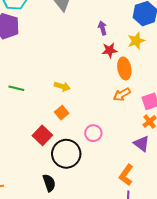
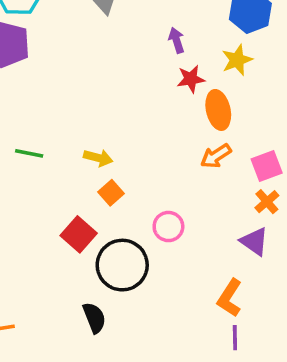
yellow arrow: (62, 86) -> (98, 158), moved

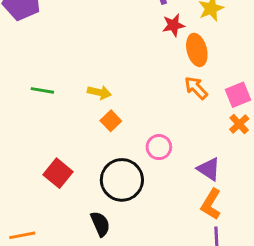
orange arrow: (216, 156) -> (196, 88), turned 80
red square: (79, 234) -> (58, 173), moved
purple triangle: (254, 241) -> (209, 169), moved

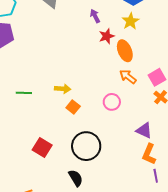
pink circle: (159, 147) -> (112, 102), moved

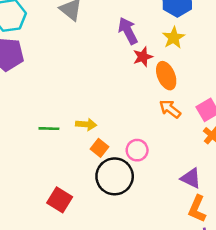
purple arrow: (95, 16) -> (128, 31), size x1.5
green line: (24, 93) -> (49, 129), moved
pink circle: (112, 102) -> (137, 150), moved
black circle: (86, 146) -> (115, 176), moved

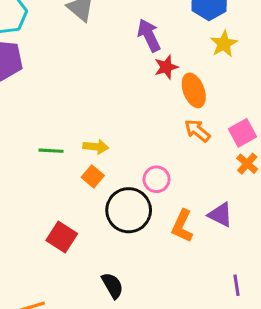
yellow star: (174, 38) -> (224, 44), moved
orange square: (99, 148) -> (93, 176), moved
orange L-shape: (197, 209) -> (182, 226), moved

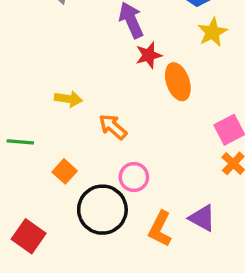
orange arrow: (197, 131) -> (113, 127), moved
yellow arrow: (96, 147) -> (68, 99), moved

